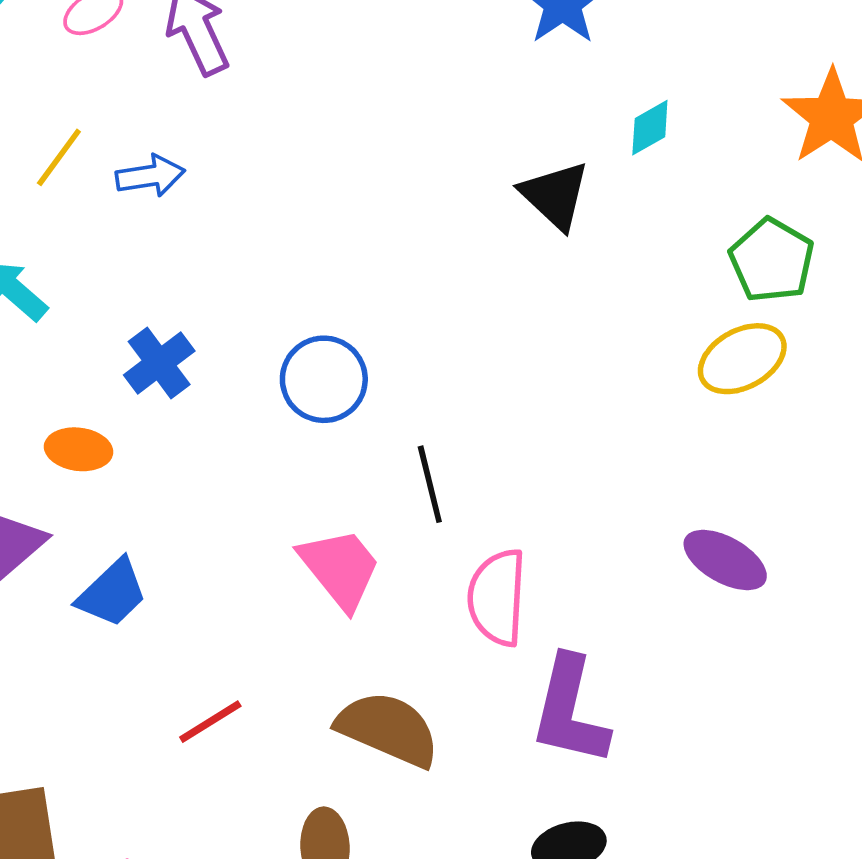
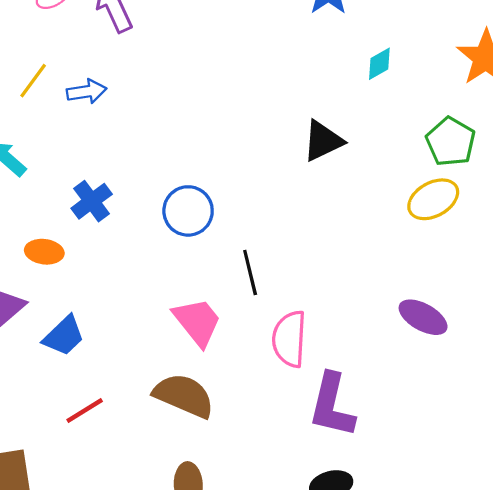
black triangle: (555, 195) -> (323, 141), moved, turned 51
red line: (210, 722) -> (85, 411), moved
brown semicircle: (388, 729) -> (184, 396), moved

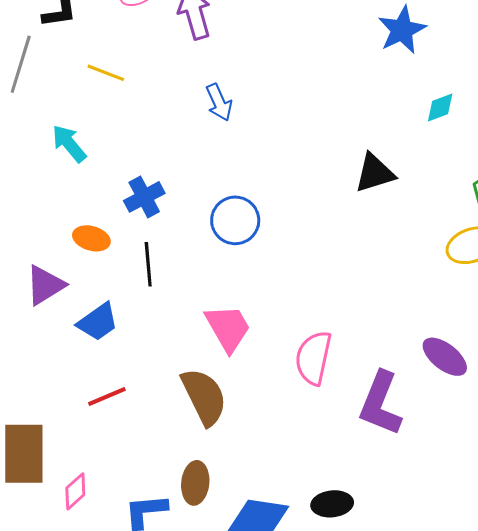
yellow line: (33, 81) -> (106, 73), turned 66
blue arrow: (87, 92) -> (219, 102), moved, turned 66
black line: (250, 272) -> (148, 264), moved
brown semicircle: (184, 396) -> (204, 397), turned 32
purple L-shape: (332, 405) -> (380, 404), moved

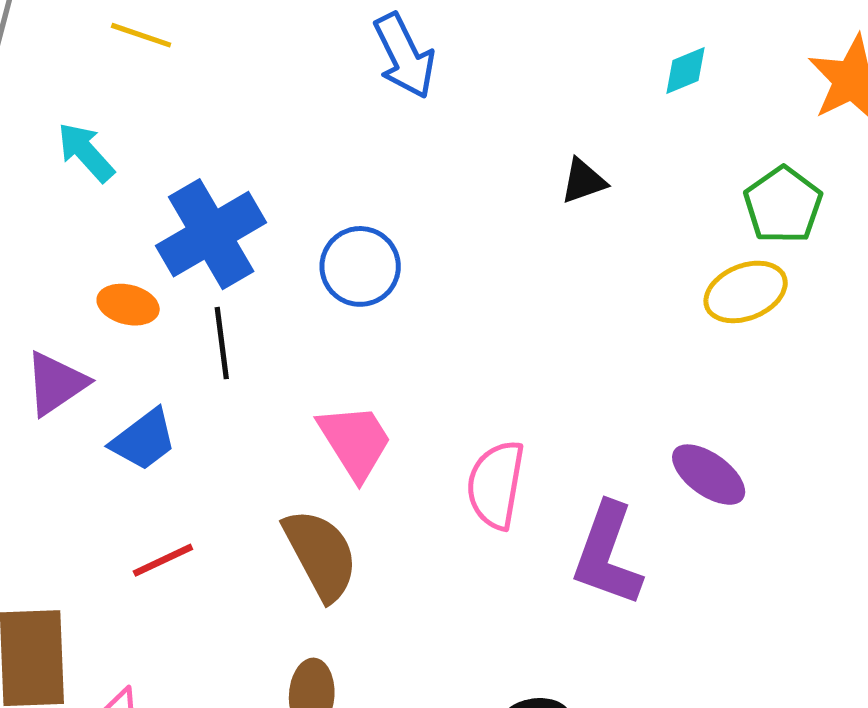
blue arrow: (219, 102) -> (404, 56), moved, size x1.4
black triangle: (375, 173) -> (583, 181), size x0.7
blue cross: (144, 197) -> (211, 234), size x1.6

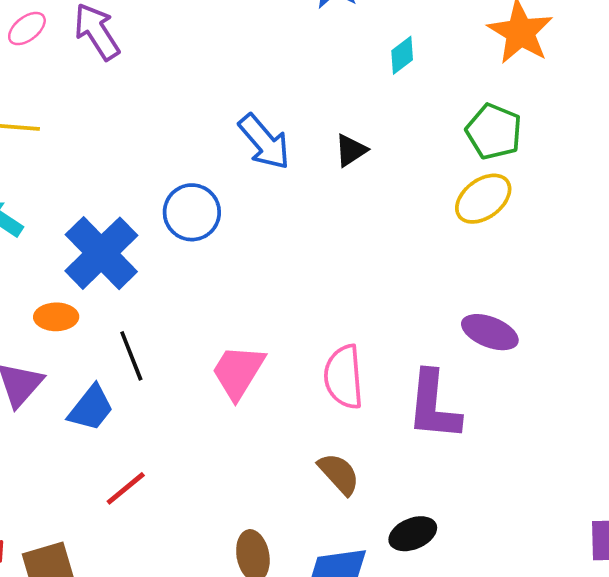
blue arrow: (404, 56) -> (264, 142), moved
blue circle: (360, 266) -> (192, 212), moved
black line: (222, 343) -> (131, 356), moved
pink trapezoid: (355, 441) -> (238, 372), turned -102
brown semicircle: (321, 554) -> (339, 474), moved, size x0.7

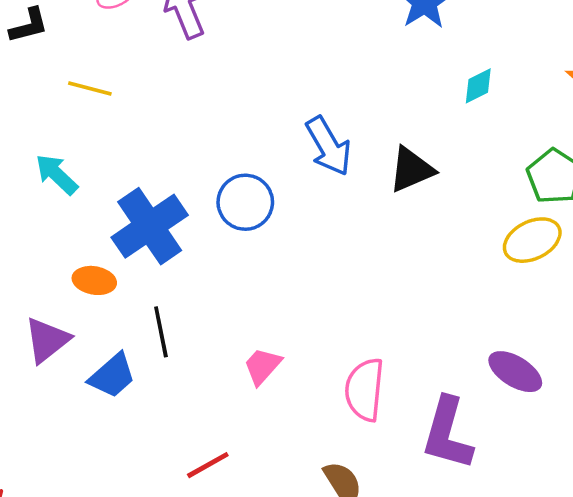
black triangle: (351, 150) -> (411, 170), size x1.4
pink trapezoid: (238, 372) -> (262, 366), size x0.7
red line: (126, 488) -> (208, 465), moved

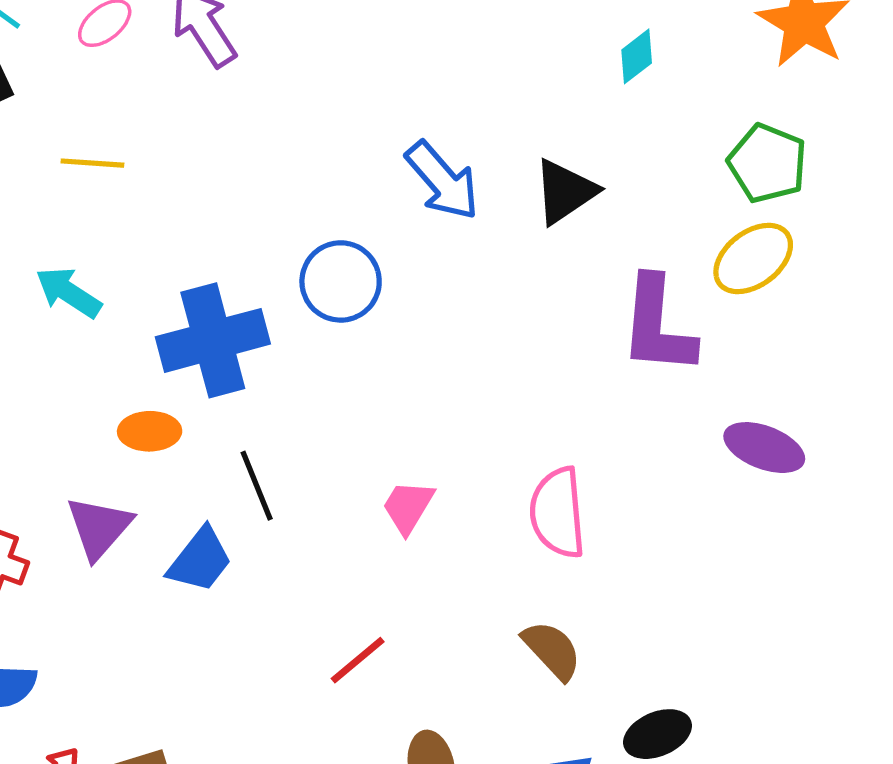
blue cross: (150, 226) -> (213, 340), turned 30
purple L-shape: (447, 434) -> (658, 326), moved

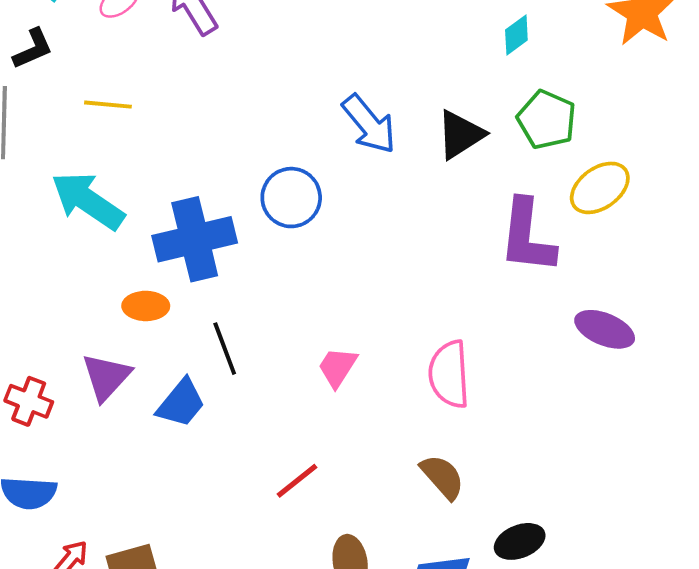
green pentagon: (767, 163) -> (547, 120), moved
cyan arrow: (68, 292) -> (88, 201), size x1.5

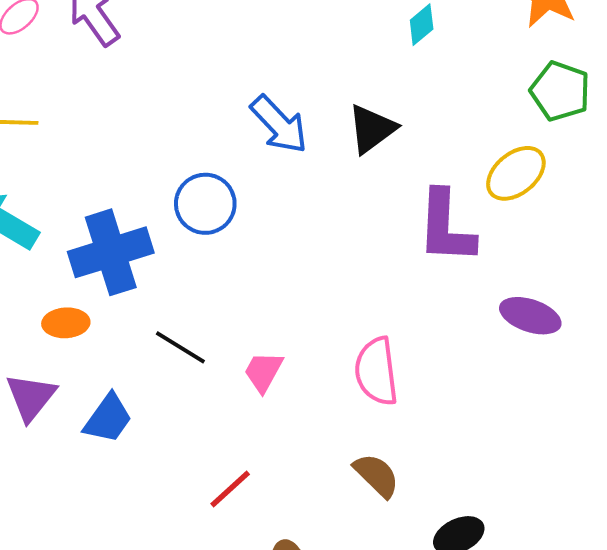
green pentagon: (547, 120) -> (560, 91), moved
black line: (225, 349) -> (180, 347), moved, turned -34

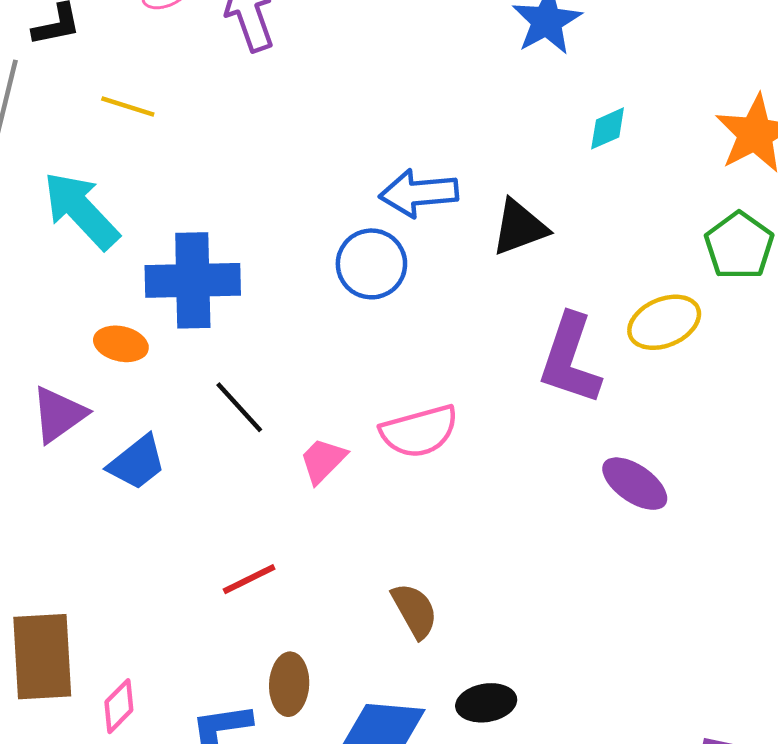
blue arrow: (279, 124) -> (419, 193), turned 112
blue circle: (205, 204) -> (371, 264), moved
pink semicircle: (376, 371) -> (419, 431), moved, turned -114

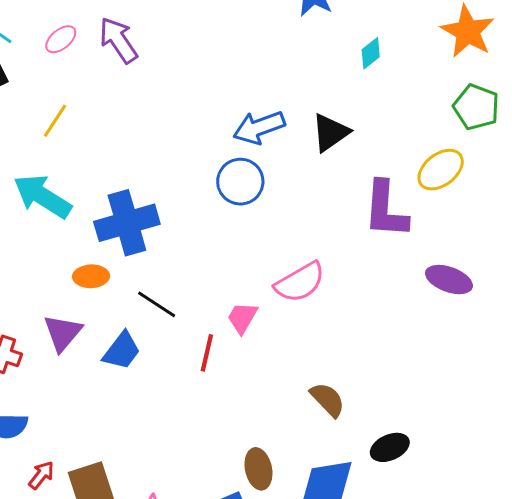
yellow line: (128, 107) -> (55, 121), turned -60
black line: (239, 407) -> (157, 304), moved
red line: (249, 579) -> (207, 353), moved, turned -36

